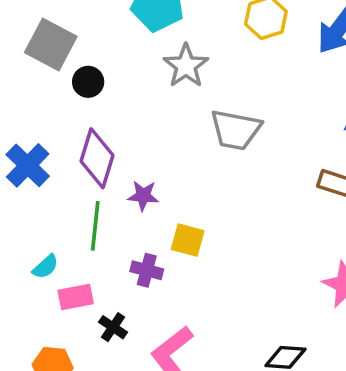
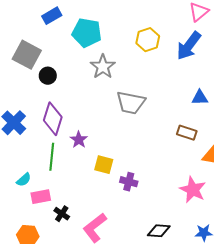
purple star: (143, 196) -> (79, 140), turned 30
purple cross: (147, 270) -> (129, 182), moved

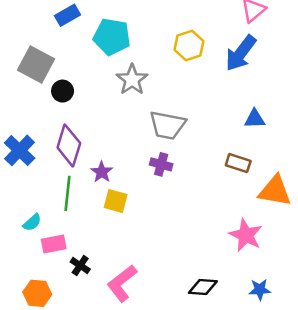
yellow square: (104, 165) -> (116, 201), moved
purple cross: (129, 182) -> (161, 164), moved

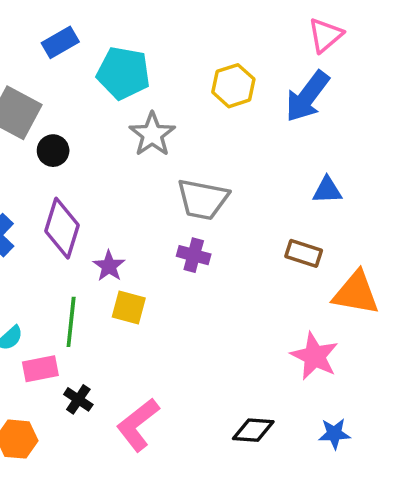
green line: (68, 193) -> (71, 322), moved

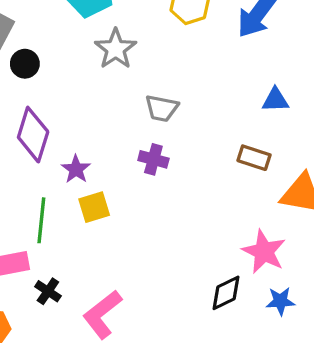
gray trapezoid: (203, 199) -> (162, 108), size x0.7
yellow square: (129, 307) -> (94, 207), turned -32
black diamond: (253, 430) -> (226, 293), moved, turned -30
blue star: (334, 434) -> (280, 301), moved

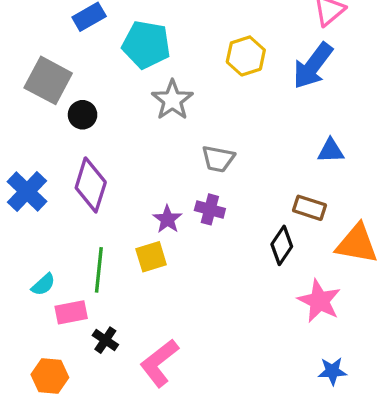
purple star: (76, 169) -> (167, 219), moved
black diamond: (226, 293) -> (282, 245), moved, turned -30
blue star: (280, 301) -> (332, 371), moved

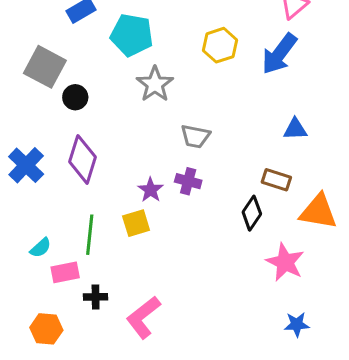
black cross: (105, 340) -> (96, 297), turned -35

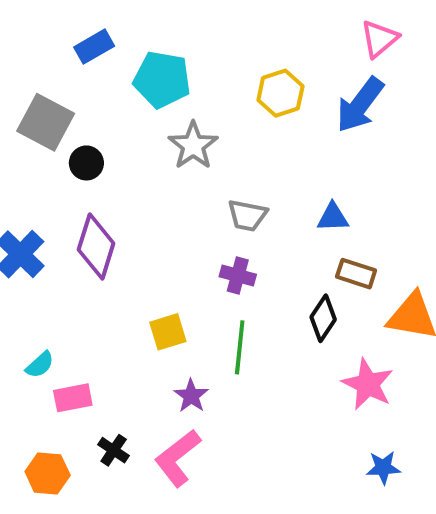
blue triangle: (295, 129) -> (333, 217), moved
purple star: (151, 190) -> (191, 396), moved
green line: (90, 235) -> (240, 347), moved
black cross: (96, 297) -> (114, 450), moved, turned 35

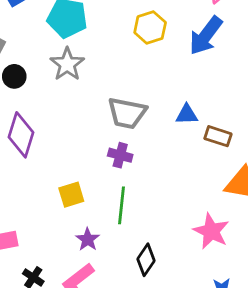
gray star: (193, 146) -> (67, 64), moved
gray trapezoid: (247, 215) -> (127, 113), size x1.4
brown rectangle: (356, 274) -> (218, 136), moved
black diamond: (323, 318) -> (146, 260), moved

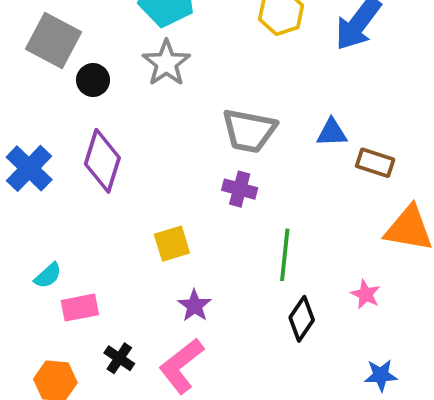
green line: (122, 205) -> (285, 255), moved
pink star: (211, 231) -> (366, 294), size x0.6
black diamond: (146, 260) -> (302, 319), moved

